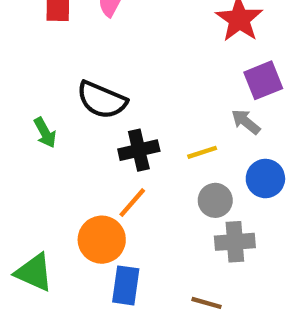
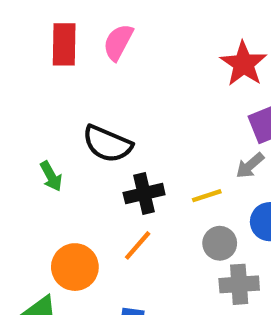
gray arrow: (246, 122) -> (250, 165), turned -80
orange circle: (102, 240) -> (75, 267), moved

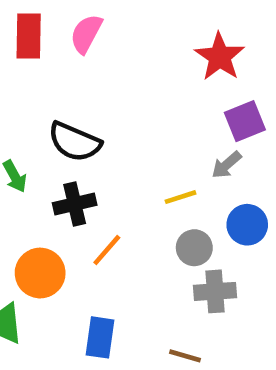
black cross: (144, 194) -> (75, 204), moved

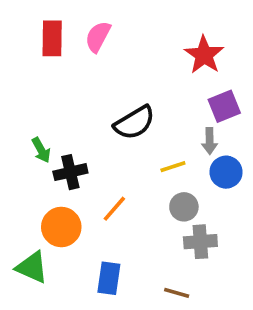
black semicircle: (75, 142) -> (134, 123), moved, turned -54
gray arrow: (227, 165) -> (210, 141), turned -50
black cross: (75, 204) -> (70, 172), moved
blue circle: (247, 225) -> (226, 172), moved

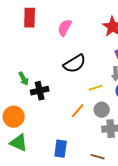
pink semicircle: (98, 37) -> (65, 28), moved
orange line: (114, 209) -> (78, 111), moved
orange circle: (61, 227) -> (14, 117), moved

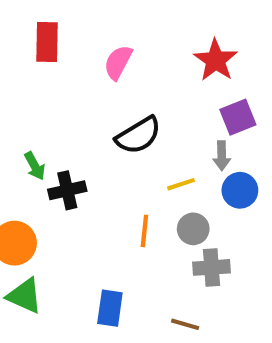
orange line: (78, 111) -> (144, 231), turned -35

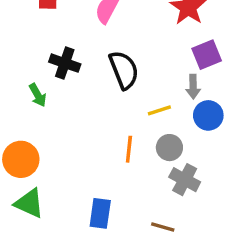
black semicircle: (138, 135) -> (124, 70), turned -81
black cross: (67, 190) -> (65, 63), moved, turned 32
gray cross: (211, 267) -> (185, 180), turned 32

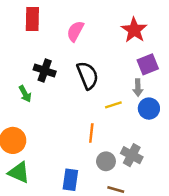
gray circle: (169, 148) -> (106, 161), moved

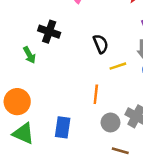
black semicircle: (88, 75) -> (101, 44), moved, size x0.7
blue rectangle: (70, 180) -> (63, 127), moved

